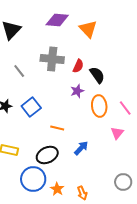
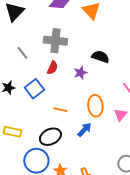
red semicircle: (78, 66) -> (52, 68), moved
black semicircle: (97, 75) -> (100, 57), turned -36
orange ellipse: (99, 106) -> (95, 106), moved

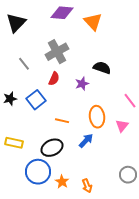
gray cross: (55, 41) -> (57, 52), turned -35

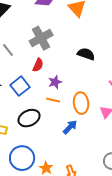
purple star: (82, 84) -> (55, 82), moved
orange line: (62, 121) -> (53, 100), moved
black ellipse: (52, 148) -> (29, 118), moved

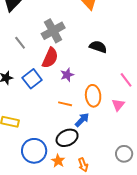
red semicircle: (38, 65) -> (50, 58), size x1.5
orange line: (53, 100) -> (65, 104), moved
black ellipse: (29, 118) -> (67, 138), moved

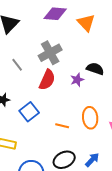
purple star: (67, 75) -> (77, 80), moved
blue square: (32, 79) -> (29, 112), moved
blue arrow: (82, 120) -> (92, 160), moved

